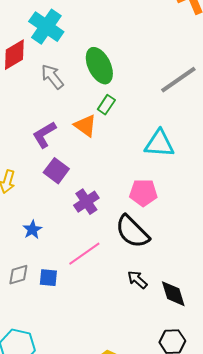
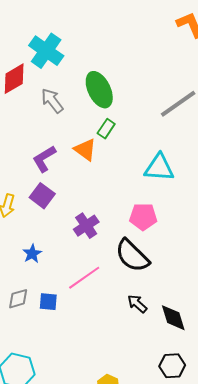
purple square: (56, 171) -> (42, 196), moved

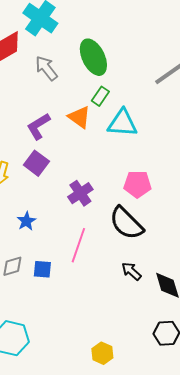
cyan triangle: (159, 168) -> (122, 123), moved
pink line: (84, 278) -> (78, 245), turned -36

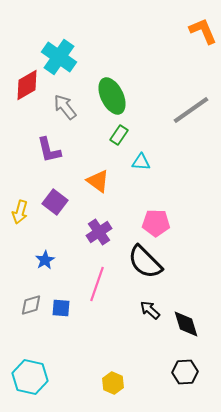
orange triangle: (79, 117) -> (98, 181), moved
cyan triangle: (122, 123) -> (141, 162), size x0.6
purple L-shape: (38, 126) -> (49, 150), moved, turned -72
yellow hexagon: (102, 353) -> (113, 383), moved

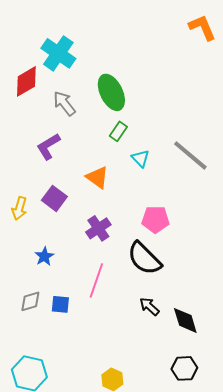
gray line: (191, 110) -> (190, 155), moved, turned 75
purple L-shape: (49, 150) -> (48, 146), turned 72
cyan triangle: (141, 162) -> (140, 158), turned 42

